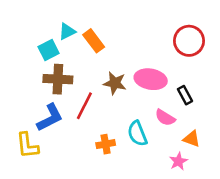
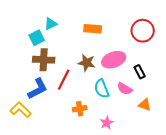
orange rectangle: (94, 41) -> (93, 29), moved, turned -48
pink ellipse: (151, 79) -> (114, 60), turned -30
cyan semicircle: (137, 134) -> (102, 89), moved
yellow L-shape: (27, 145) -> (21, 110), turned 140
pink star: (178, 161) -> (107, 123), moved

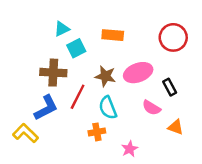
cyan square: (37, 38) -> (76, 48), moved
cyan semicircle: (102, 89) -> (108, 108), moved

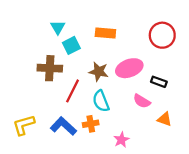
cyan triangle: (62, 29) -> (58, 27), turned -35
black rectangle: (170, 87) -> (159, 82), turned -42
blue L-shape: (46, 108) -> (63, 126), moved, turned -110
yellow L-shape: (25, 133) -> (24, 125), turned -60

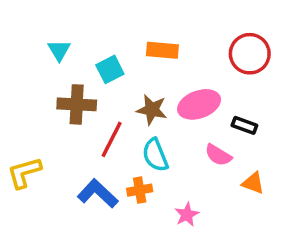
cyan triangle: (58, 27) -> (59, 50), moved
yellow L-shape: (24, 125) -> (24, 173), moved

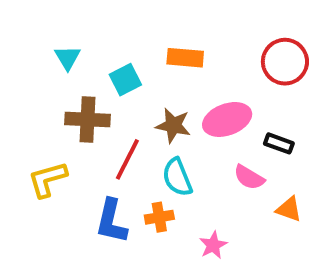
yellow L-shape: (24, 173) -> (48, 179), moved
blue L-shape: (98, 194) -> (111, 221), turned -120

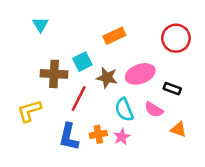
cyan triangle: (68, 58) -> (40, 25), moved
orange rectangle: (185, 58) -> (114, 36), turned -30
cyan square: (125, 80) -> (82, 62), moved
cyan semicircle: (177, 177) -> (124, 110), moved
pink star: (213, 245) -> (122, 137), moved

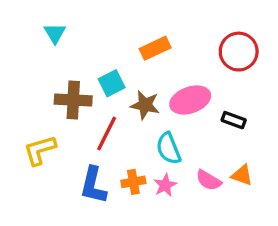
pink semicircle: (154, 110) -> (209, 180), moved

